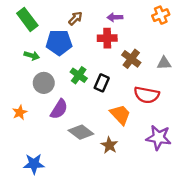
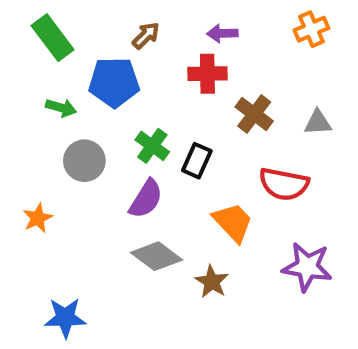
purple semicircle: (59, 109) -> (146, 199), moved

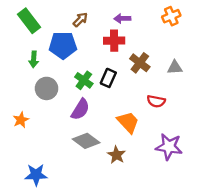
green arrow: (61, 108) -> (34, 59), turned 77
black rectangle: (197, 161) -> (108, 78), moved
red semicircle: (284, 184) -> (156, 101), size x0.7

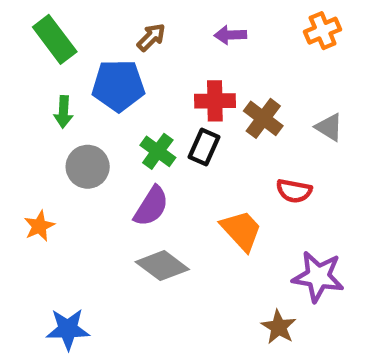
red cross: (114, 41) -> (215, 101), moved
gray triangle: (175, 67) -> (329, 127), turned 35
brown star: (116, 155) -> (279, 327), moved

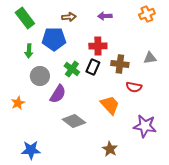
brown arrow: (151, 37) -> (69, 17), turned 40
brown cross: (263, 118) -> (120, 64), moved, turned -30
gray triangle: (329, 127) -> (150, 58), turned -40
purple semicircle: (151, 206) -> (58, 94), moved
brown star: (279, 327) -> (110, 149), moved

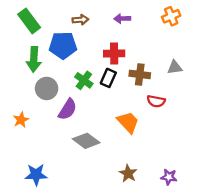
green arrow: (29, 51) -> (34, 59), size x1.5
purple star: (145, 126) -> (169, 177), moved, size x0.6

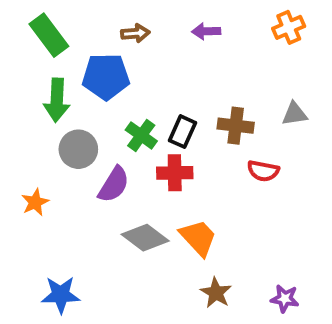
red cross: (114, 53) -> (175, 173), moved
orange trapezoid: (128, 122) -> (198, 238), moved

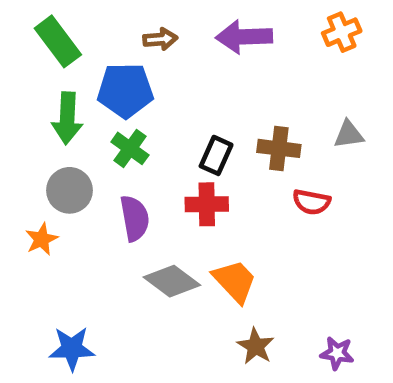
purple arrow: (206, 31) -> (244, 37), size x1.6
green cross: (141, 135) -> (130, 148), moved
gray circle: (78, 149) -> (70, 190), moved
purple semicircle: (114, 185) -> (135, 218), turned -42

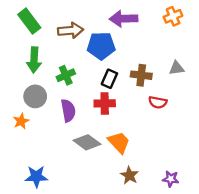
brown arrow: (160, 39) -> (71, 30), moved, size x1.5
blue pentagon: (125, 90) -> (101, 46), moved
green cross: (130, 148) -> (66, 75), turned 30

